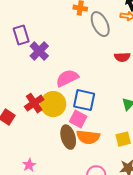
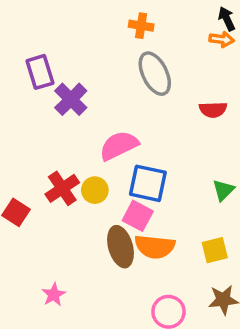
gray ellipse: (100, 24) -> (155, 74), moved
yellow circle: (53, 104) -> (95, 190), size x0.6

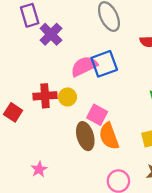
blue square: (148, 183) -> (104, 64), moved, turned -32
red cross: (62, 188) -> (45, 96), turned 30
orange semicircle: (155, 247) -> (109, 136), turned 64

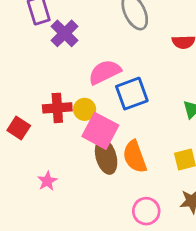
blue square: (104, 64) -> (132, 94), moved
pink square: (97, 115) -> (100, 131), moved, size x1.4
pink star: (39, 169) -> (47, 181), moved

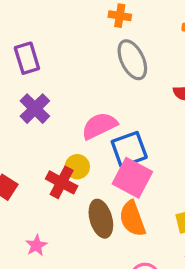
purple cross: (65, 33) -> (35, 109), moved
red cross: (57, 108) -> (62, 182), moved, turned 32
pink square: (100, 131) -> (132, 178), moved

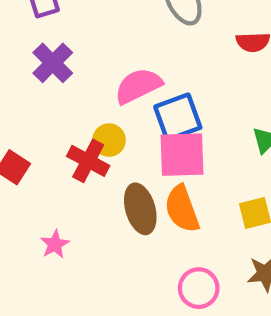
pink square: (132, 178) -> (182, 155), turned -30

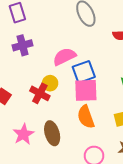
purple cross: (53, 63) -> (22, 45), turned 30
brown ellipse: (140, 209) -> (52, 133), moved
pink star: (55, 244) -> (23, 134), size x1.5

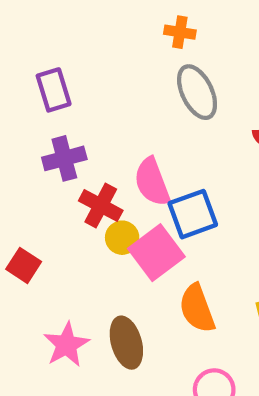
pink semicircle: (64, 57) -> (152, 182), turned -85
pink square: (86, 90) -> (156, 253), moved, turned -35
red cross: (40, 93) -> (101, 206), moved

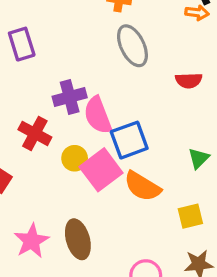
purple cross: (64, 158) -> (70, 97), moved
red cross: (101, 206) -> (35, 133), moved
orange semicircle: (197, 308) -> (142, 186), moved, turned -39

